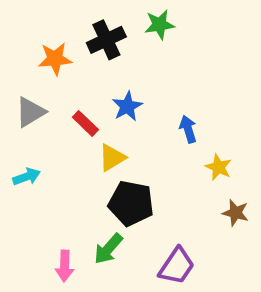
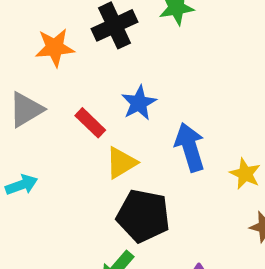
blue arrow: (188, 129) -> (190, 147), moved, size x1.5

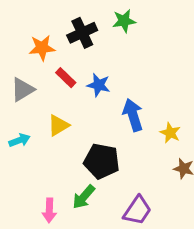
blue star: (139, 103) -> (99, 85), turned -30
red rectangle: (90, 123) -> (66, 78), moved
yellow triangle: (121, 163) -> (58, 125), moved

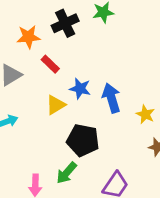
blue star: (99, 85) -> (80, 89), moved
yellow triangle: (58, 125) -> (56, 105), moved

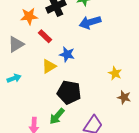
blue arrow: (111, 98) -> (90, 22), moved, turned -90

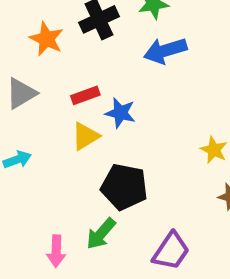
orange star: (29, 16) -> (46, 39), turned 30
red rectangle: (45, 36) -> (85, 95), moved, turned -64

